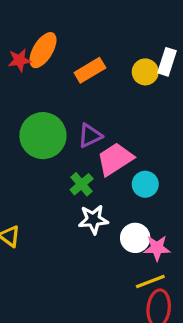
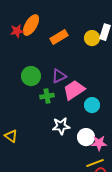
green circle: (43, 136) -> (31, 76), size x0.7
green cross: (82, 184) -> (47, 96), moved, turned 32

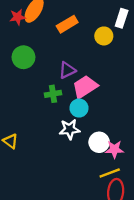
yellow circle: (92, 38) -> (104, 36), moved
green circle: (31, 76) -> (23, 57), moved
cyan circle: (92, 105) -> (79, 108), moved

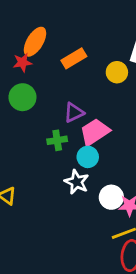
red star: (18, 17) -> (22, 62), moved
white star: (70, 129) -> (77, 182), turned 30

